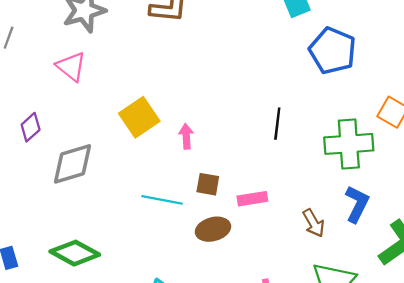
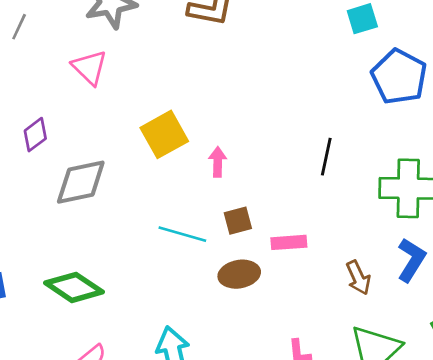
brown square: (208, 184) -> (238, 221), turned -30

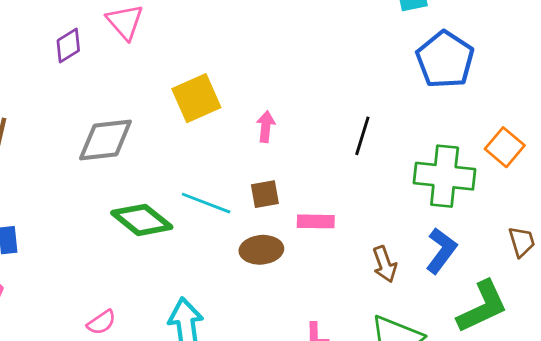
purple diamond: (35, 135) -> (68, 46), moved
pink arrow: (218, 162) -> (266, 127), moved
green diamond: (74, 287) -> (142, 220), moved

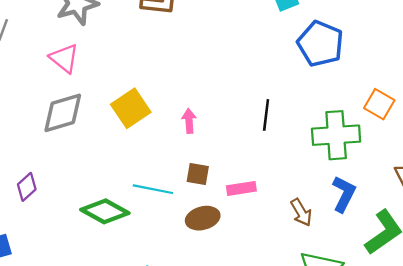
purple diamond: (68, 46) -> (27, 187), moved
gray diamond: (105, 140) -> (63, 113), moved
brown square: (265, 194) -> (198, 174), turned 30

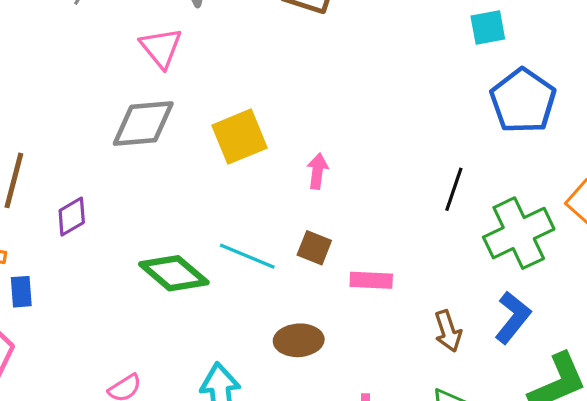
black line: (266, 115) -> (454, 189), moved
green cross: (336, 135) -> (519, 233), turned -33
brown ellipse: (203, 218) -> (299, 340), moved

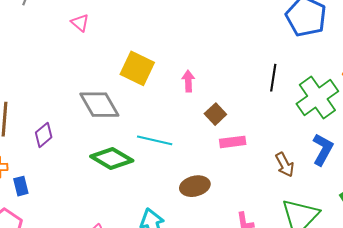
pink triangle: (161, 48) -> (80, 23), size x0.7
gray diamond: (143, 124) -> (99, 105), moved, turned 75
yellow square: (240, 137) -> (137, 68), turned -32
brown square: (314, 248) -> (215, 114), moved, turned 35

